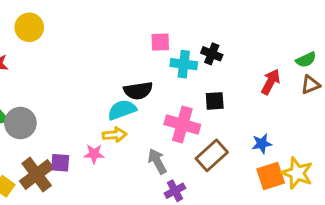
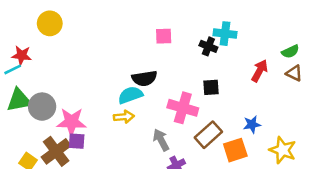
cyan cross: (184, 64) -> (225, 34), moved
brown triangle: (310, 85) -> (294, 73), turned 48
pink star: (94, 154) -> (71, 122), moved, size x1.6
orange square: (271, 176) -> (235, 150), moved

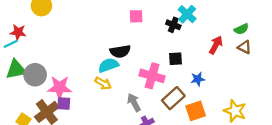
cyan cross: (225, 34) -> (187, 14), turned 36
yellow arrow: (124, 117) -> (103, 83), turned 35
blue star: (252, 124) -> (198, 79), moved

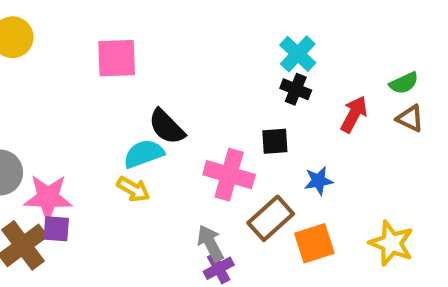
pink square: (136, 16) -> (117, 58), moved, size x1.5
black cross: (173, 25) -> (296, 89), moved
black semicircle: (120, 51) -> (167, 127), turned 54
gray arrow: (134, 102) -> (210, 243), moved

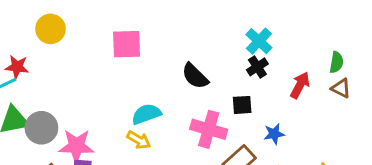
green semicircle: (404, 83) -> (336, 62), turned -55
black cross: (296, 89) -> (257, 67), turned 35
black semicircle: (167, 127) -> (195, 76), moved

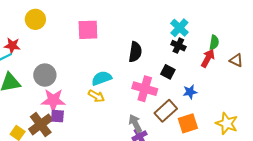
green semicircle: (336, 62) -> (214, 42), moved
black cross: (257, 67) -> (178, 46), turned -32
black semicircle: (195, 76) -> (135, 52), turned -126
black square: (242, 105) -> (168, 72), turned 32
gray circle: (41, 128) -> (45, 75), moved

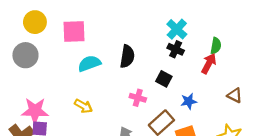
yellow circle: (35, 19) -> (35, 22), moved
brown triangle: (236, 60) -> (235, 95), moved
gray circle: (45, 75) -> (25, 55), moved
cyan semicircle: (102, 78) -> (89, 63), moved
pink cross: (145, 89) -> (138, 98), size x0.6

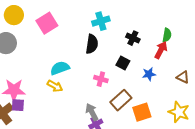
cyan cross: (177, 29) -> (101, 21), moved, turned 30
pink square: (74, 32) -> (47, 23), turned -30
cyan semicircle: (89, 63) -> (60, 68), moved
blue star: (189, 101) -> (149, 74), moved

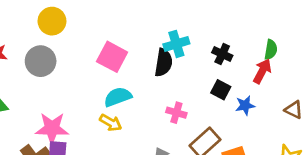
cyan cross: (101, 21) -> (176, 44), moved
pink square: (47, 23) -> (112, 57), moved, turned -30
black square: (123, 63) -> (221, 90), moved

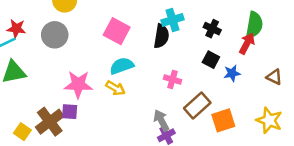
green semicircle: (271, 50) -> (254, 25), size x1.5
pink star: (52, 128) -> (78, 84), moved

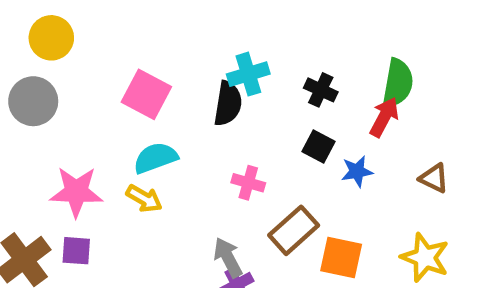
purple square: (70, 112) -> (76, 251), moved
orange square: (223, 120) -> (341, 257), turned 30

